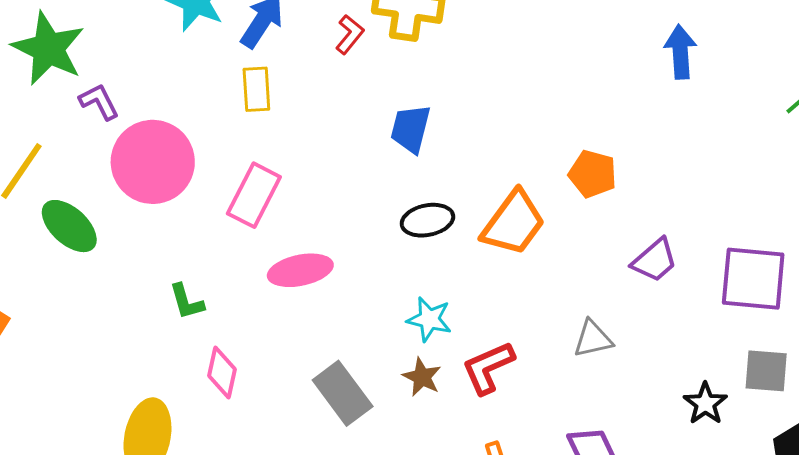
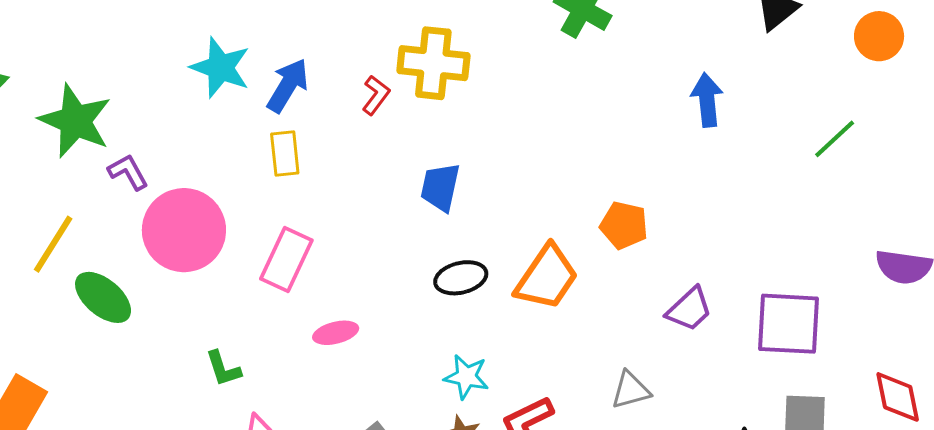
pink ellipse: (300, 270) -> (336, 333), size x0.7

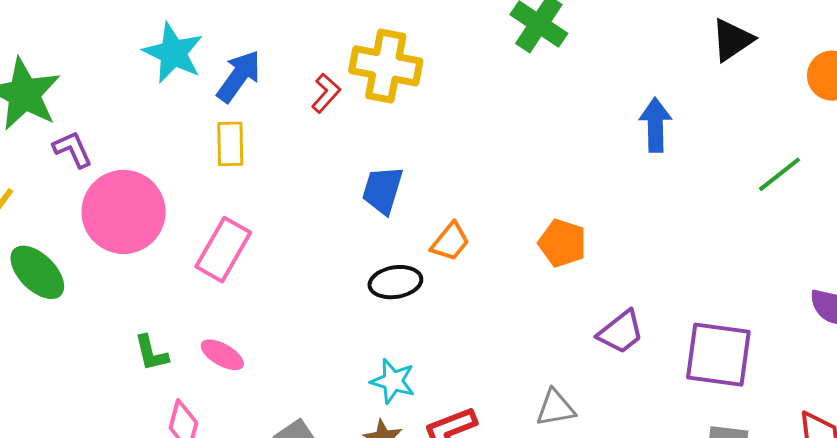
orange trapezoid: (547, 277) -> (450, 242), moved, size x0.6
pink ellipse: (336, 333) -> (222, 355), moved, turned 39

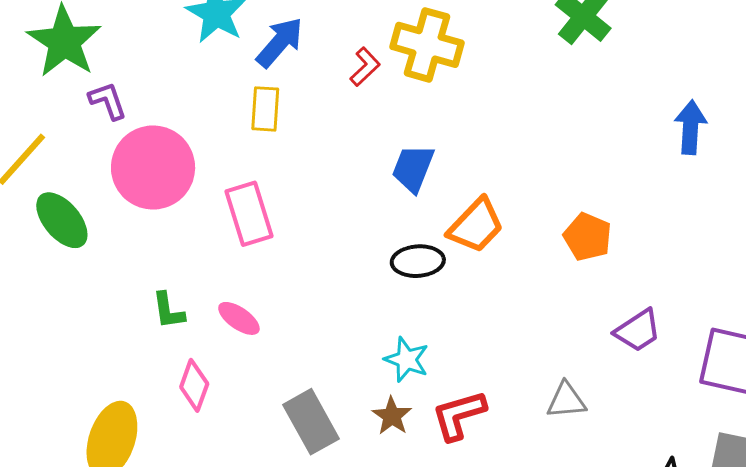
orange trapezoid: (450, 242) -> (476, 226), size x1.4
pink rectangle: (223, 250) -> (249, 214), turned -52

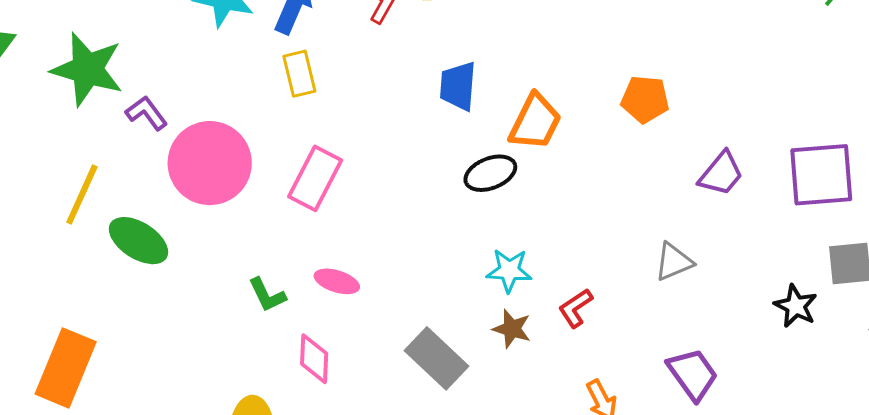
pink rectangle: (249, 214) -> (315, 178), turned 62
red L-shape: (459, 415) -> (575, 308), size x0.7

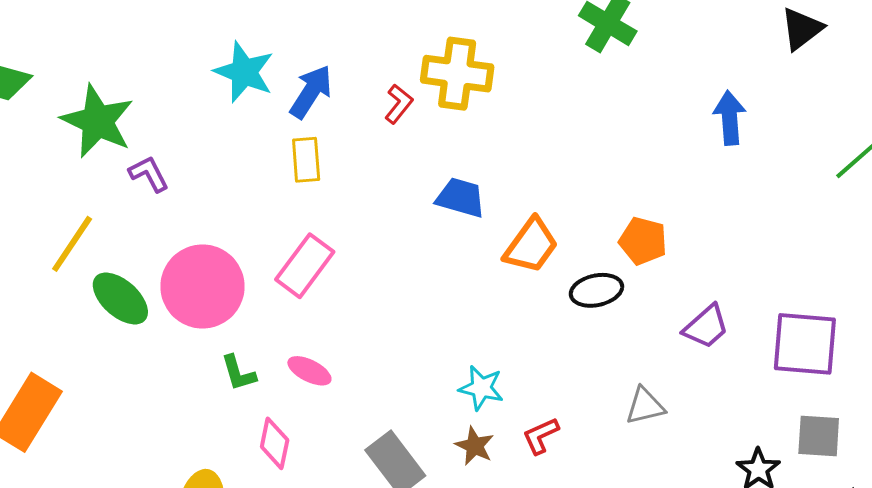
blue trapezoid: (458, 86) -> (461, 198), turned 92
pink circle: (210, 163) -> (202, 286), moved
black ellipse: (490, 173) -> (596, 290), moved

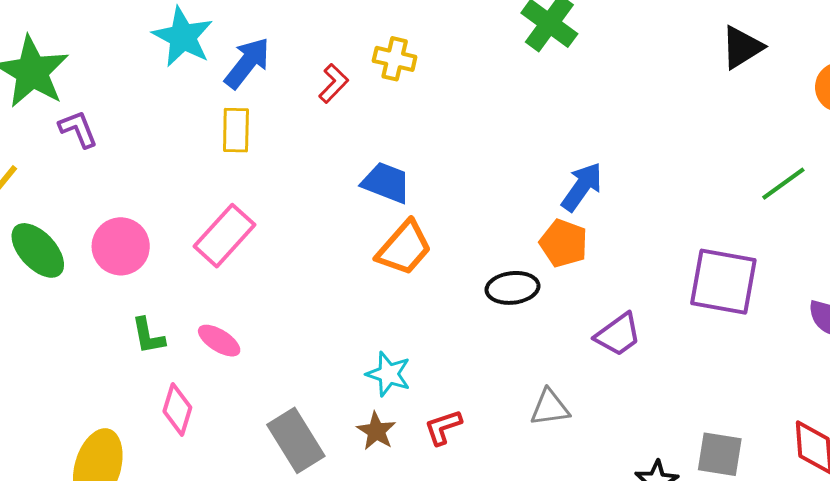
yellow cross: (457, 74) -> (395, 59), size x0.6
blue arrow: (730, 118) -> (582, 187), moved, turned 34
orange trapezoid: (531, 246) -> (404, 248), moved
pink circle: (202, 286) -> (121, 246), size x0.7
purple square: (805, 344) -> (723, 282), moved

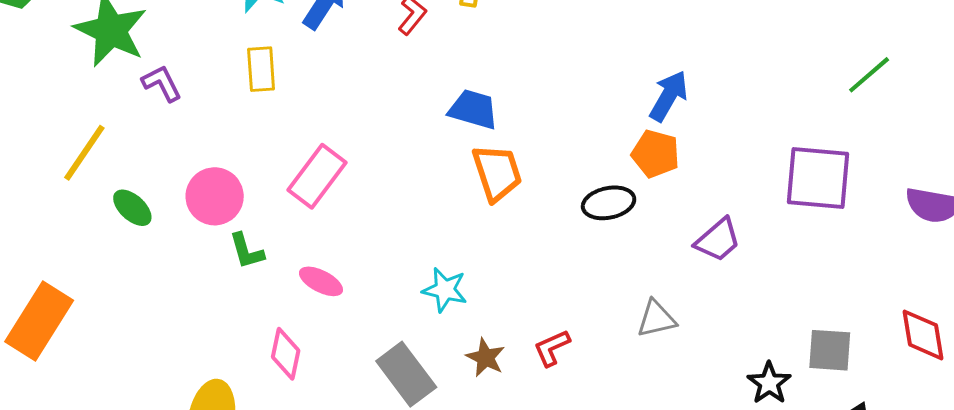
yellow rectangle: (236, 130) -> (261, 69), moved
orange trapezoid: (404, 248) -> (497, 173), turned -54
green ellipse: (38, 250) -> (132, 208), size x0.7
green L-shape: (148, 336) -> (247, 251), moved
cyan star: (388, 374) -> (445, 290), moved

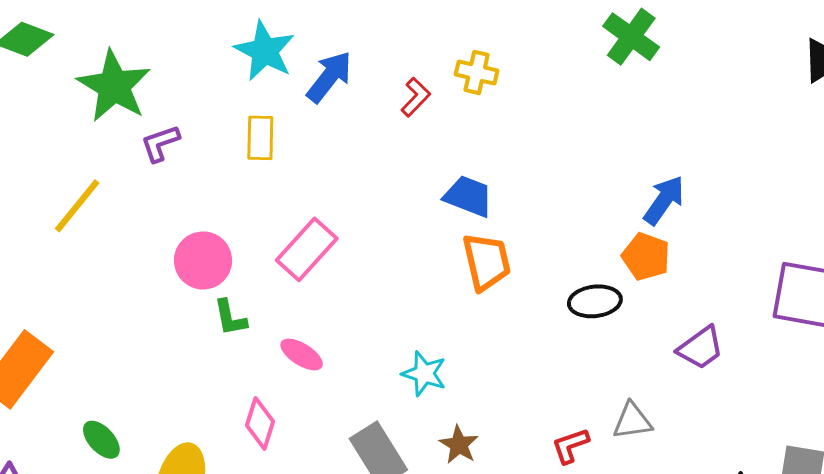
purple L-shape: (162, 83) -> (160, 143), turned -87
green ellipse: (132, 208) -> (101, 440), moved
red L-shape: (552, 348) -> (570, 446), moved

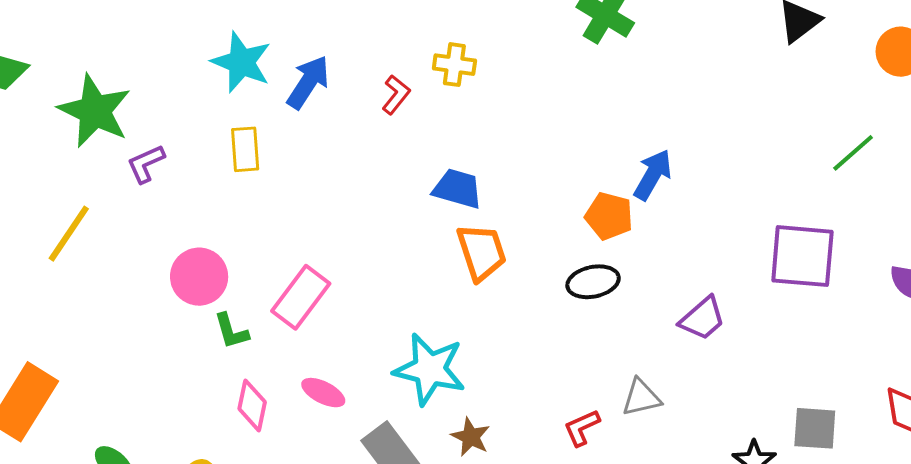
pink rectangle: (307, 249) -> (301, 297), moved
orange pentagon: (646, 257) -> (609, 216), moved
pink ellipse: (302, 354) -> (323, 393), moved
cyan star: (424, 374) -> (430, 369), size x1.6
pink diamond: (260, 423) -> (252, 405), moved

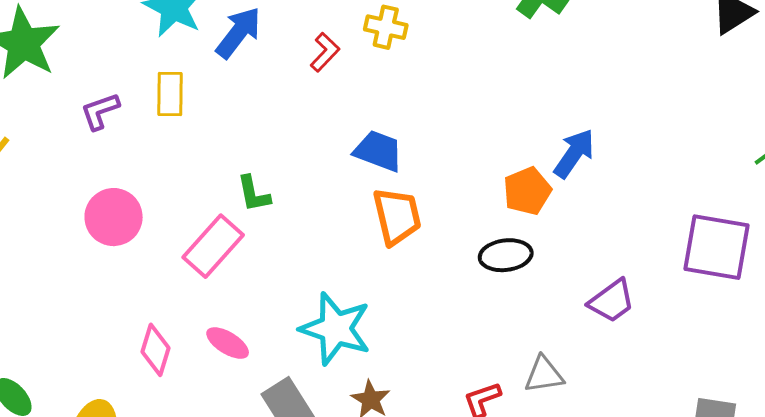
purple L-shape: (146, 164) -> (100, 111), moved
orange pentagon: (609, 216) -> (527, 191), turned 30
green L-shape: (231, 331) -> (254, 194), moved

